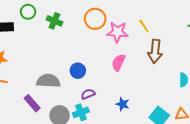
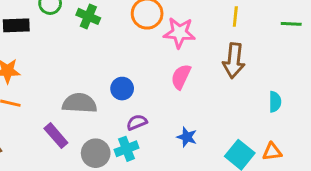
yellow line: (144, 26) -> (235, 16), moved, turned 40

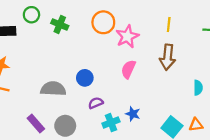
pink star: (179, 33) -> (127, 36), turned -30
purple rectangle: (56, 136) -> (36, 124), moved
cyan cross: (127, 149) -> (111, 123), moved

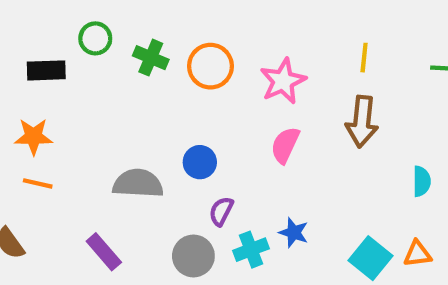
orange circle: (103, 22) -> (210, 66), moved
purple semicircle: (96, 103) -> (221, 211), turned -40
gray circle: (65, 126) -> (193, 256), moved

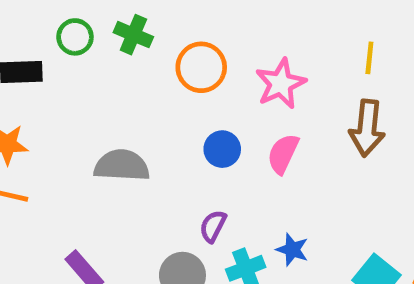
green cross: (151, 58) -> (133, 35), moved
blue circle: (200, 162) -> (222, 149), moved
gray semicircle: (138, 183) -> (122, 165), moved

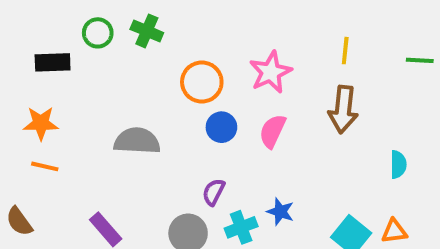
orange circle: (201, 67) -> (202, 82), moved

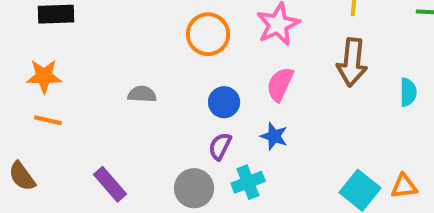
blue circle: (221, 127) -> (224, 102), moved
gray semicircle: (137, 141) -> (142, 94), size x0.6
cyan semicircle: (398, 164) -> (408, 92), moved
blue star: (280, 212) -> (274, 136), moved

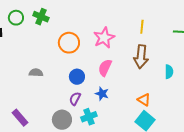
orange triangle: (404, 186) -> (144, 100), moved, turned 40

